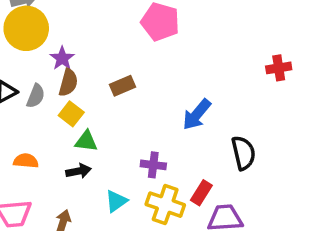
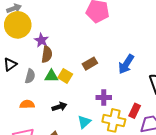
brown rectangle: (122, 86) -> (90, 64), moved
gray semicircle: (36, 96) -> (30, 76), moved
yellow square: (71, 114) -> (65, 76), moved
green triangle: (86, 141) -> (51, 76), moved

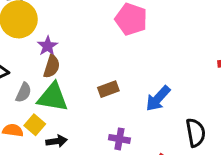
green triangle: (51, 76) -> (53, 97), size x1.6
yellow square: (65, 76) -> (35, 125), moved

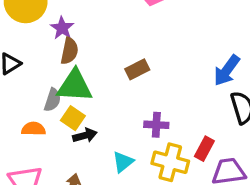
gray semicircle: (24, 92) -> (52, 100), moved
blue arrow: (158, 98) -> (227, 70), moved
yellow square: (35, 125) -> (73, 118), moved

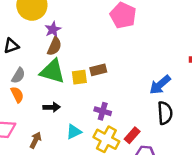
gray semicircle: (52, 100) -> (18, 76), moved
yellow square: (73, 118) -> (79, 77), moved, turned 35
orange semicircle: (33, 129) -> (17, 95), turned 49

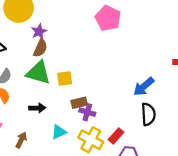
brown rectangle: (98, 70) -> (79, 103), moved

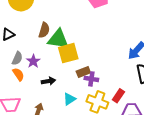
purple star: (39, 32) -> (33, 61), moved
green triangle: (38, 73) -> (58, 39), moved
yellow square: (65, 79) -> (68, 53), size x1.5

